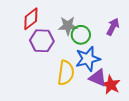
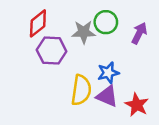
green circle: (81, 35) -> (106, 22), moved
blue star: (88, 59) -> (108, 73), size x0.7
purple triangle: (98, 78) -> (107, 96), moved

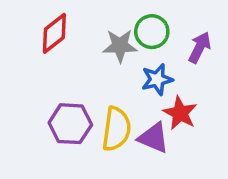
purple hexagon: (52, 51) -> (70, 124), moved
blue star: (108, 73) -> (157, 79), moved
red star: (137, 105) -> (180, 113), moved

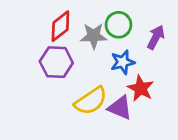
red diamond: (54, 33) -> (60, 26), moved
purple hexagon: (70, 124) -> (56, 62), moved
yellow semicircle: (116, 129) -> (91, 101), turned 48

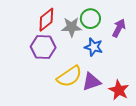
blue star: (123, 62) -> (94, 47), turned 30
red star: (141, 88) -> (119, 90), moved
purple triangle: (120, 108) -> (91, 82), turned -42

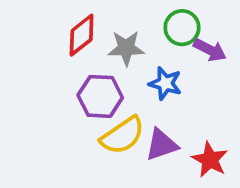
green circle: (90, 19) -> (182, 28), moved
purple arrow: (119, 28) -> (210, 50), turned 90
purple hexagon: (43, 47) -> (100, 96), moved

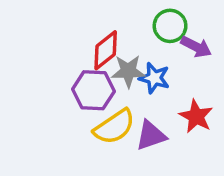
red diamond: (82, 35) -> (106, 50), moved
gray star: (126, 48) -> (128, 71), moved
red star: (210, 160) -> (196, 116), moved

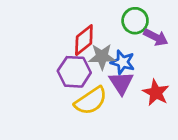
purple triangle: (151, 136) -> (121, 83), moved, turned -44

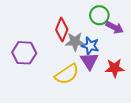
red diamond: (84, 40) -> (62, 29), turned -30
purple hexagon: (74, 72) -> (24, 53), moved
red star: (156, 93) -> (115, 68), turned -30

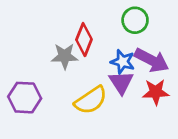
purple arrow: (115, 27) -> (152, 60), moved, size x1.4
gray star: (75, 42) -> (65, 56), moved
purple hexagon: (24, 53) -> (25, 98), moved

